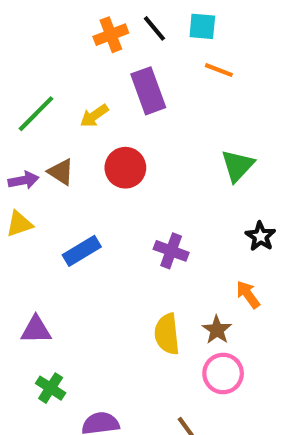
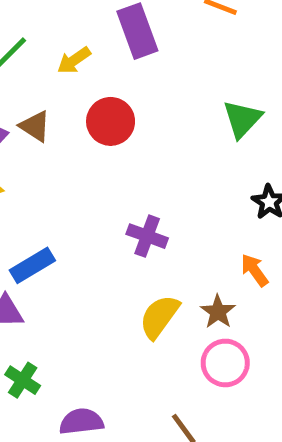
blue rectangle: (82, 251) -> (32, 265), moved
purple cross: (171, 251) -> (147, 236), moved
yellow semicircle: (167, 334) -> (159, 317), turned 42

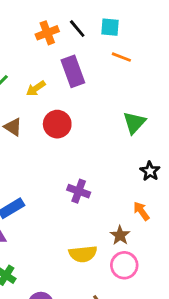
yellow semicircle: (159, 317) -> (83, 254), moved, turned -132

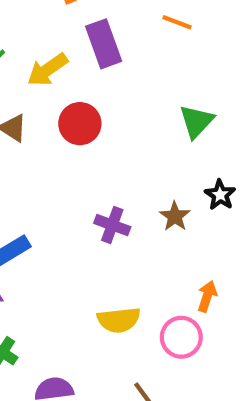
yellow arrow: (36, 88) -> (47, 70), size x1.4
orange arrow: (141, 211) -> (207, 296), moved, turned 54
brown star: (120, 235) -> (175, 216), moved

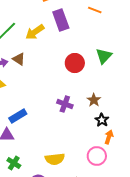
red circle: (80, 124) -> (75, 63), moved
black star: (220, 195) -> (102, 120), moved
yellow semicircle: (119, 320) -> (55, 159), moved

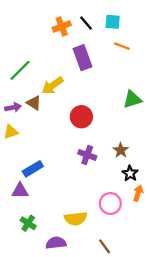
yellow arrow: (35, 32) -> (52, 85), moved
green triangle: (104, 56) -> (132, 99), turned 30
red circle: (75, 63) -> (81, 117), moved
pink circle: (97, 156) -> (110, 204), moved

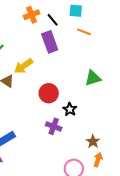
black line: (86, 23) -> (53, 20), moved
brown star: (121, 150) -> (93, 142), moved
black star: (130, 173) -> (70, 109), moved

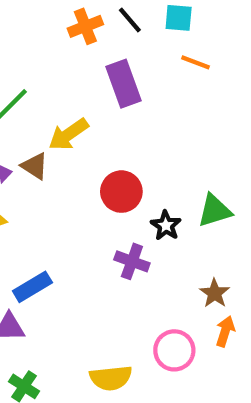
black line: (53, 20) -> (130, 20), moved
green triangle: (93, 78) -> (215, 211), moved

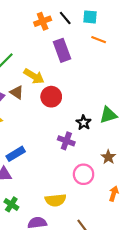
yellow arrow: (68, 134) -> (34, 76), turned -114
red circle: (121, 192) -> (51, 97), moved
orange arrow: (225, 331) -> (114, 194), moved
pink circle: (174, 350) -> (84, 174), moved

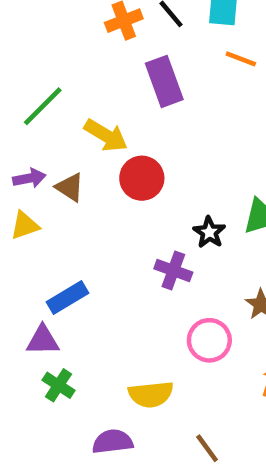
brown triangle: (17, 92) -> (70, 187), moved
green cross: (11, 204) -> (59, 385), moved

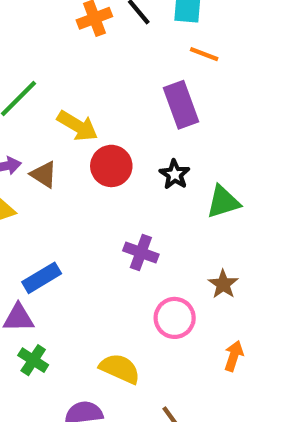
purple rectangle: (164, 81) -> (181, 105), moved
black star: (209, 232) -> (175, 174), moved
yellow semicircle: (151, 394) -> (120, 369), turned -150

